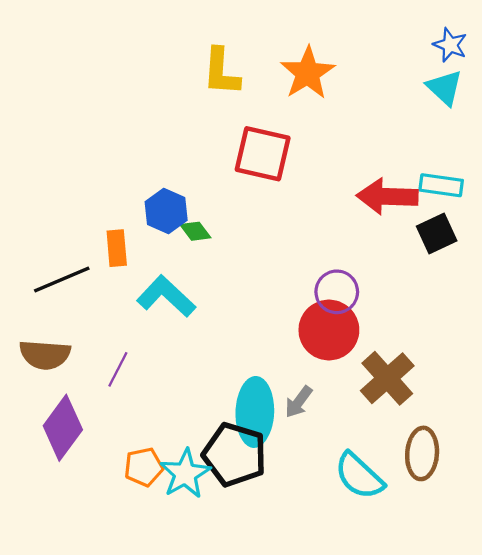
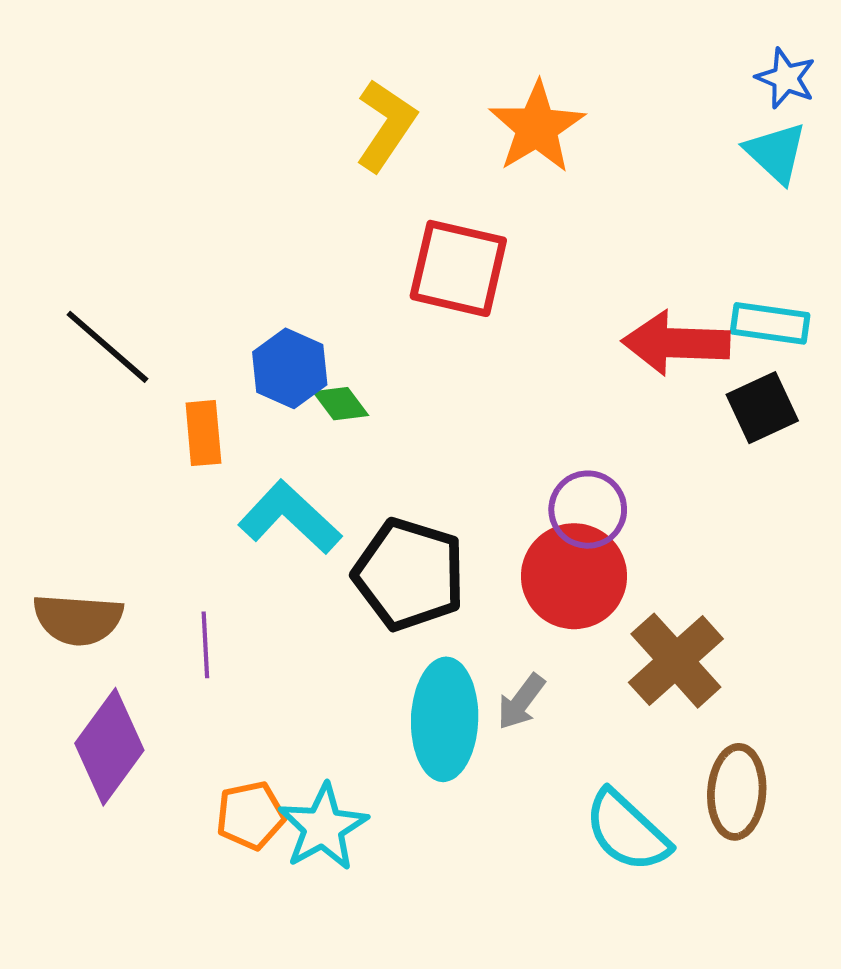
yellow L-shape: (221, 72) -> (386, 125), turned -150
black line: (62, 279) -> (107, 347), moved, turned 64
purple line: (118, 369) -> (205, 645), turned -30
black pentagon: (235, 455) -> (409, 574), moved

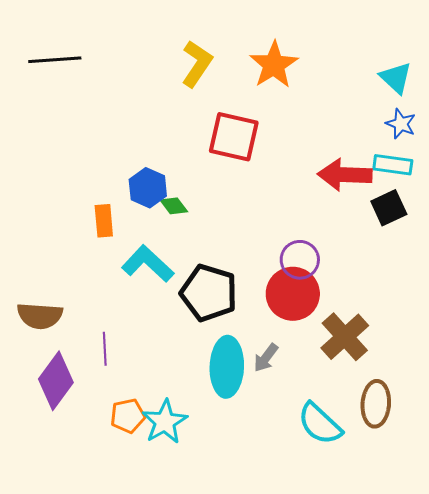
blue star: (786, 78) -> (401, 124), moved
black line: (107, 347) -> (55, 60), moved, turned -45
purple line: (205, 645) -> (105, 349), moved

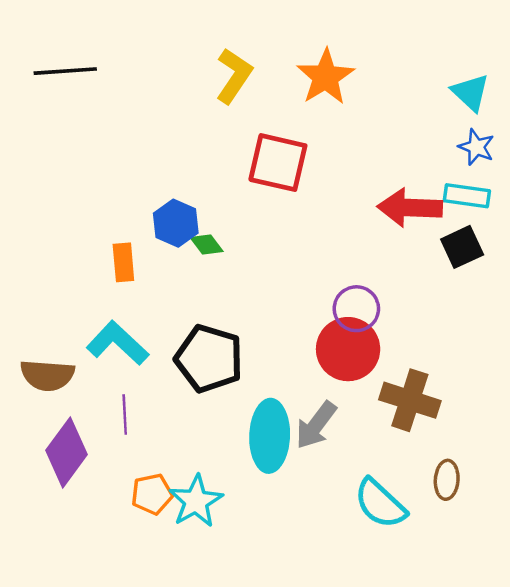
cyan L-shape: (148, 264) -> (118, 343), moved
black pentagon: (209, 293) -> (209, 359), moved
brown cross: (345, 337) -> (410, 400), turned -30
gray arrow: (266, 358) -> (316, 425), size x1.4
brown ellipse: (376, 404) -> (447, 480), size x0.7

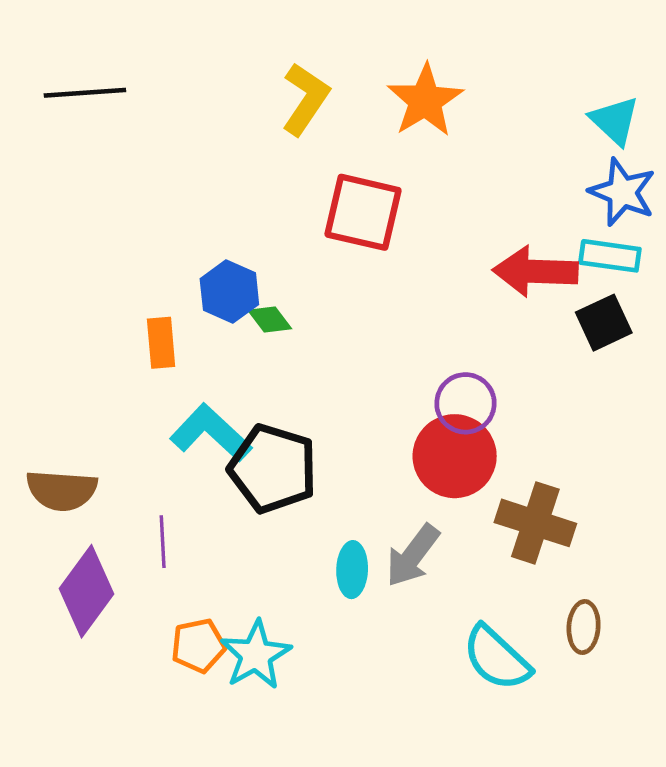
blue star: (476, 147) -> (622, 192), size x1.4
cyan L-shape: (118, 343) -> (211, 433), moved
cyan ellipse: (270, 436) -> (352, 570), size x0.6

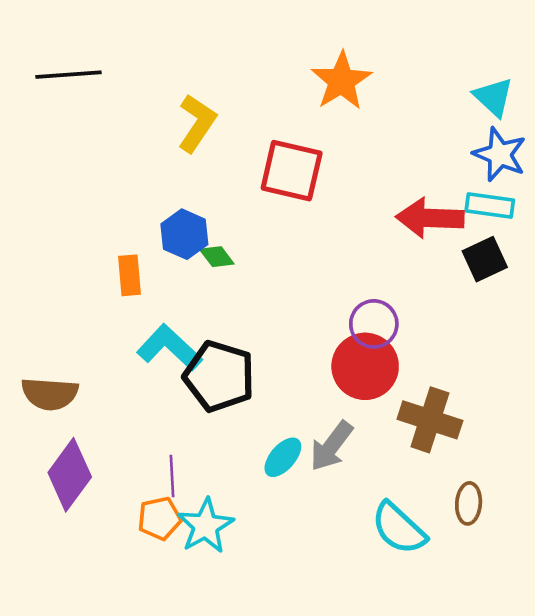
yellow L-shape: (306, 99) -> (197, 123), moved
purple line: (163, 542) -> (172, 476), moved
cyan ellipse: (352, 570) -> (283, 457), turned 39

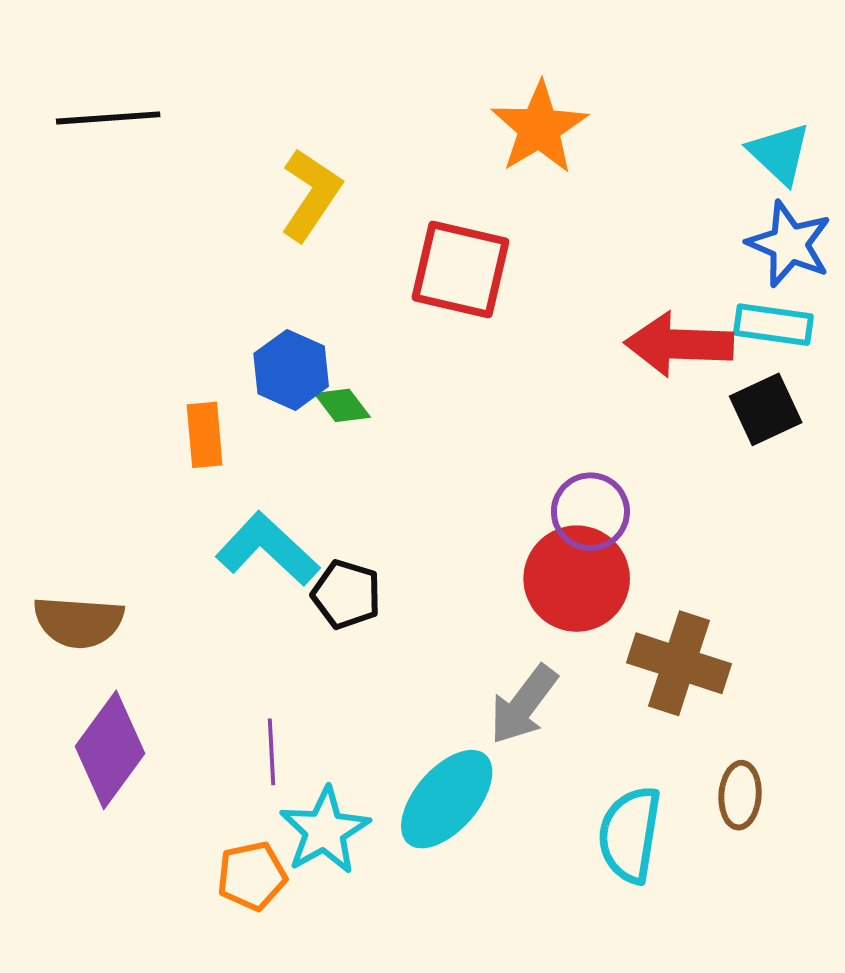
black pentagon: (219, 376) -> (346, 594), size x0.6
cyan ellipse: (283, 457) -> (447, 799), moved, size x1.6
orange pentagon: (159, 518) -> (252, 876), moved
cyan semicircle: (399, 528) -> (630, 835), turned 56

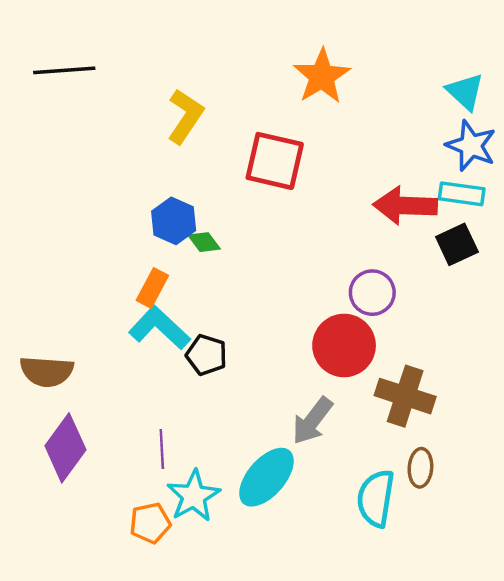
orange rectangle: (205, 435) -> (152, 288), moved, turned 33
purple circle: (590, 512) -> (372, 293), moved
brown ellipse: (740, 795) -> (420, 468), moved

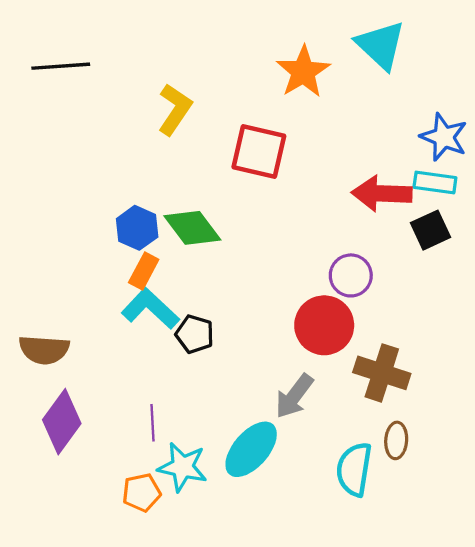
cyan triangle: (465, 92) -> (381, 45), moved, size x1.4
blue hexagon: (174, 221) -> (137, 228), moved
green diamond: (204, 242) -> (192, 228), size x1.8
cyan star: (194, 496) -> (182, 467), turned -30

